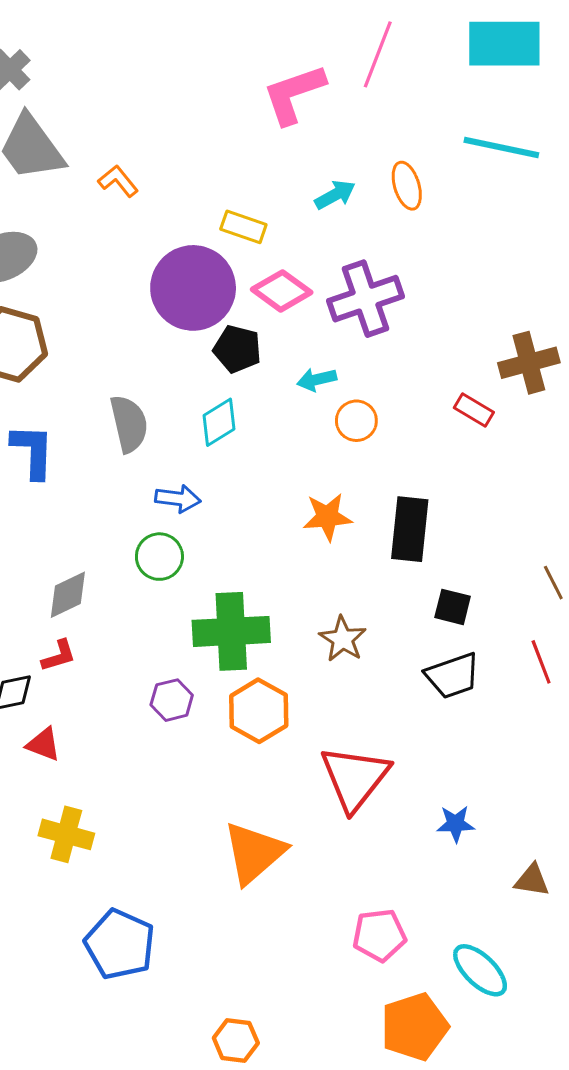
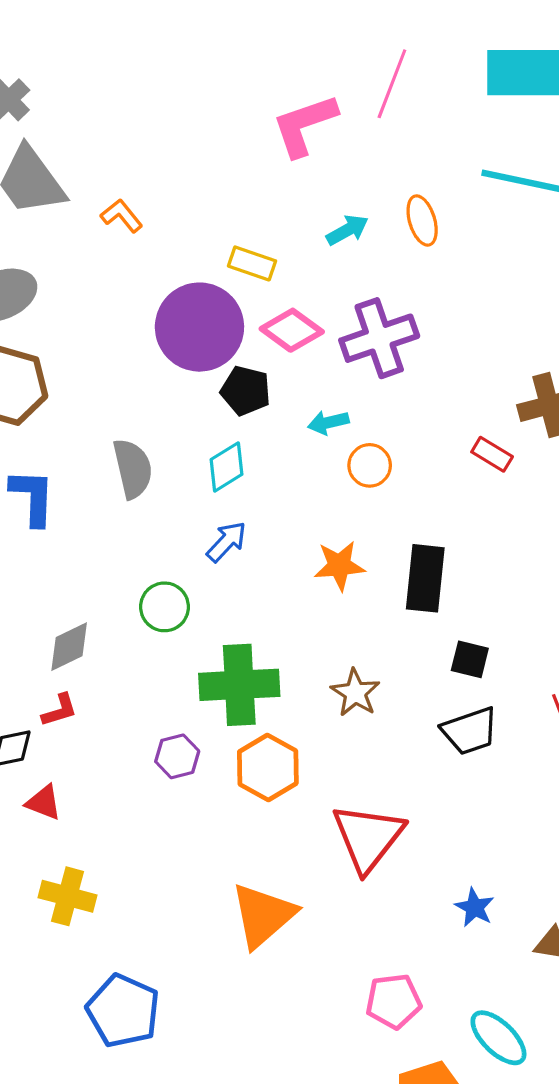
blue arrow: (178, 499) -> (227, 542), moved, turned -54
blue star: (456, 824) -> (475, 907), moved, turned 30

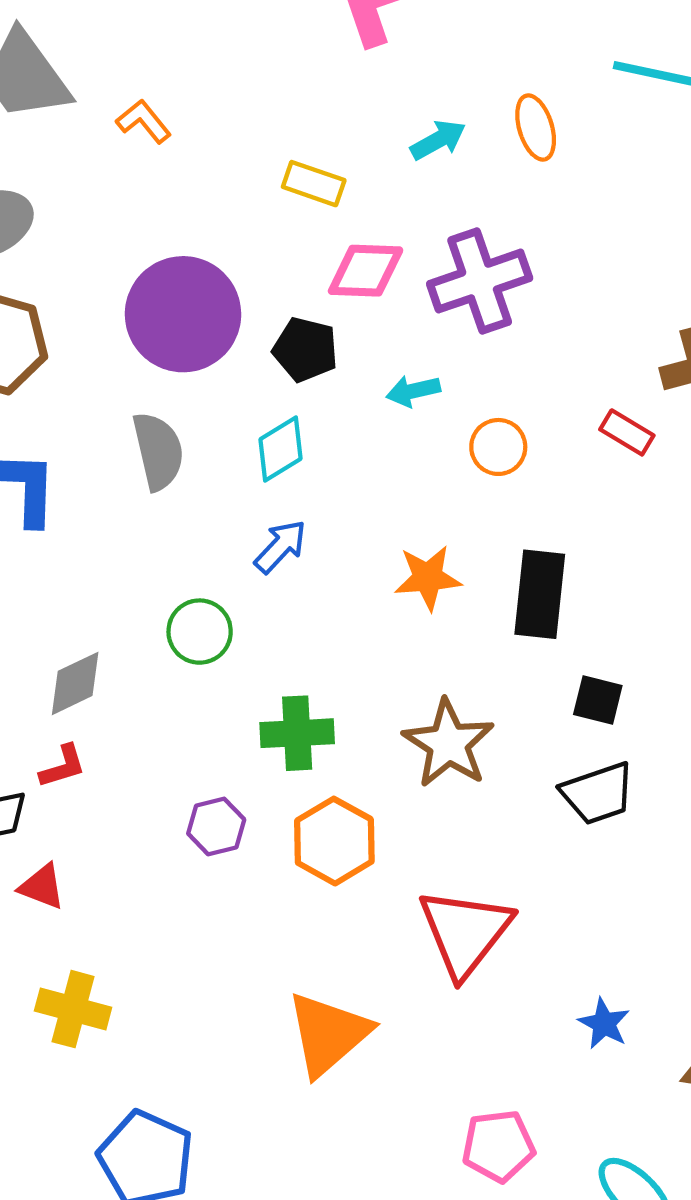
purple circle: (199, 327) -> (183, 314), moved
pink diamond: (292, 330) -> (366, 271), turned -34
orange circle: (370, 465) -> (498, 447), moved
green cross: (239, 685) -> (297, 733), size x0.7
brown star: (355, 693) -> (449, 744), size x1.4

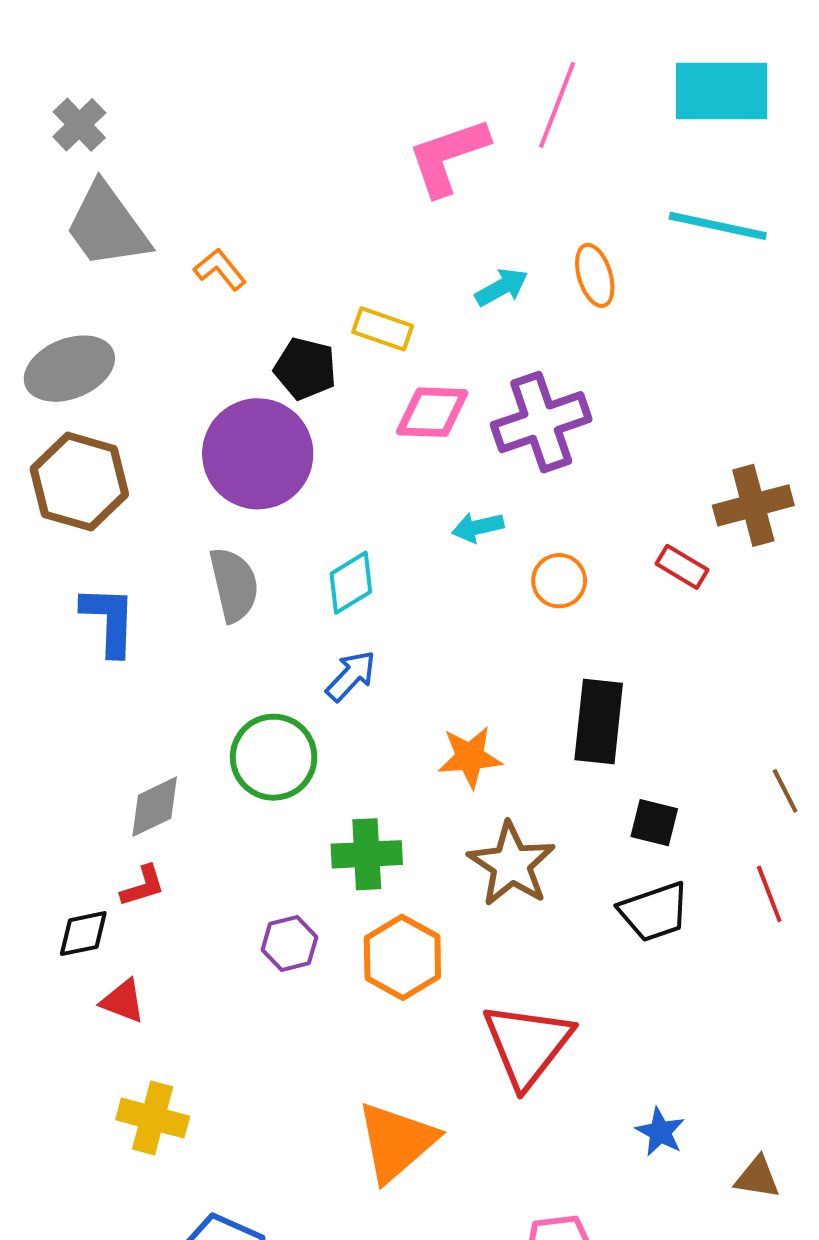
black pentagon: (305, 349) -> (305, 369), moved
orange star: (428, 578) -> (470, 757), moved
green circle: (200, 632) -> (274, 757), size x1.4

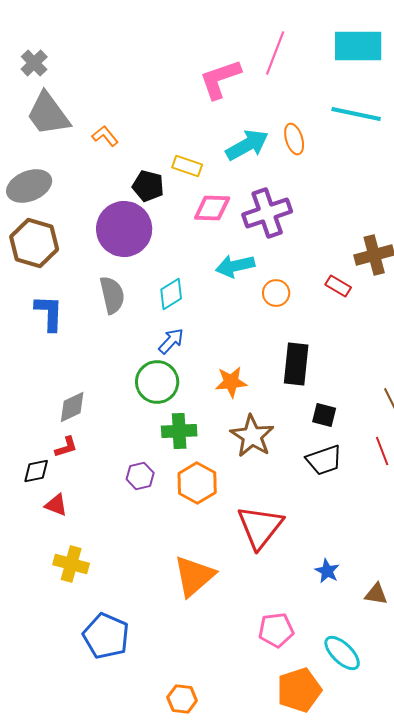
cyan arrow: (502, 287) -> (247, 145), size x1.6
cyan arrow: (478, 527) -> (235, 266), size x1.5
green circle: (274, 757) -> (157, 382), moved

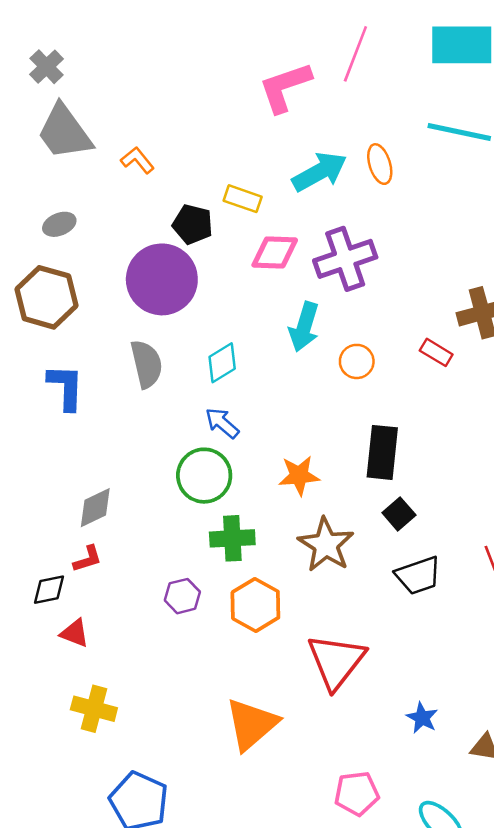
gray ellipse: (29, 186) -> (59, 224), moved, size x0.6
cyan arrow: (235, 266) -> (304, 327), turned -60
blue arrow: (171, 341) -> (222, 423), turned -92
black square: (324, 415) -> (399, 514), moved, turned 35

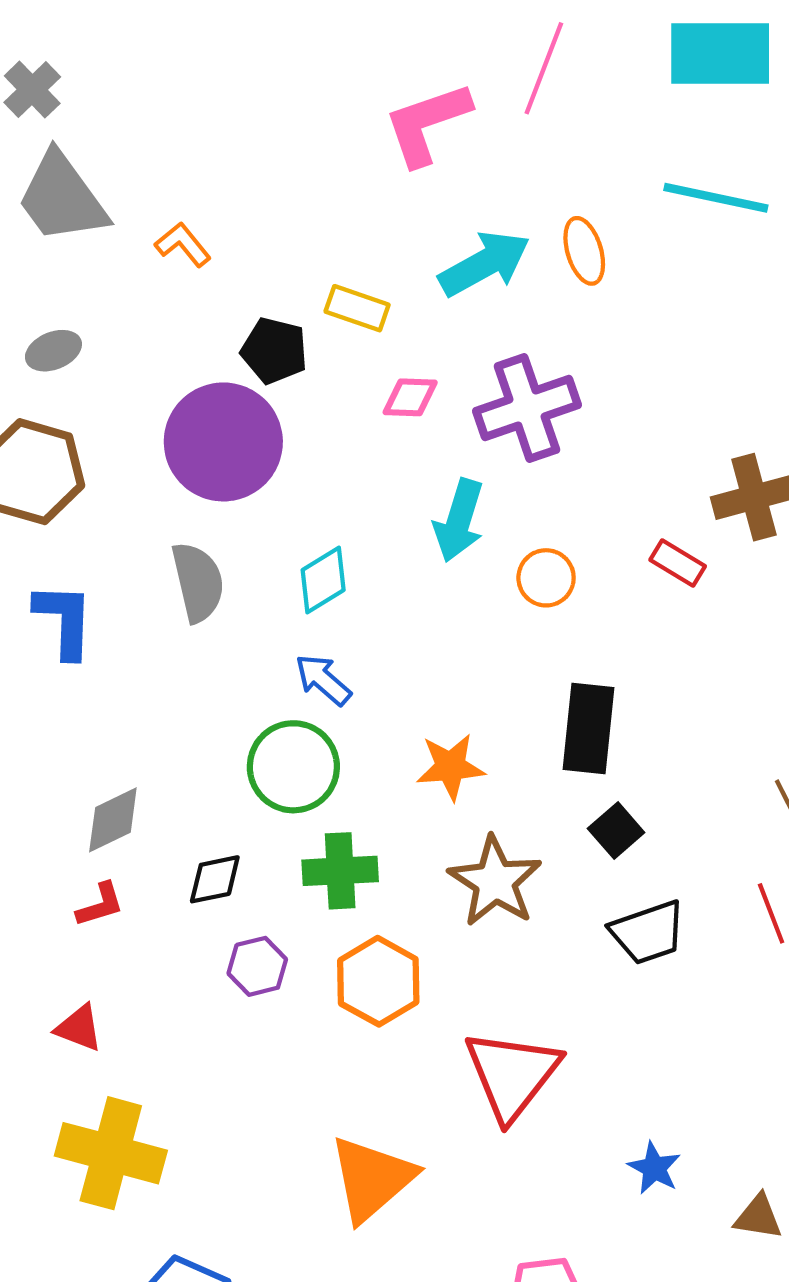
pink diamond: (275, 252) -> (410, 397), size x0.7
black diamond: (49, 590) -> (215, 879), moved
yellow cross: (94, 709) -> (111, 1153), size x1.4

